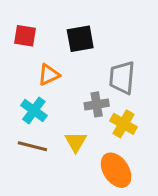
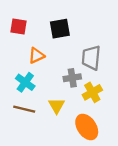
yellow cross: (124, 124) -> (92, 92), turned 30

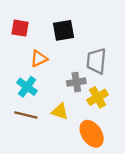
yellow triangle: (57, 106) -> (60, 111), turned -42

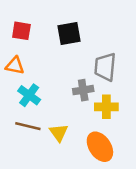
orange triangle: (39, 59) -> (15, 66), moved, turned 36
yellow cross: (98, 97) -> (106, 107), turned 30
yellow triangle: (60, 111) -> (59, 133), moved, turned 36

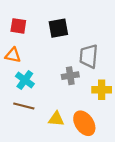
yellow cross: (106, 107) -> (102, 90), moved
yellow triangle: (59, 133) -> (56, 119), moved, turned -49

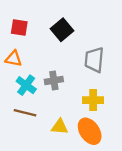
black square: (58, 28) -> (62, 30), turned -30
gray cross: (70, 76) -> (54, 80), moved
yellow cross: (102, 90) -> (93, 100), moved

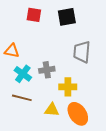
red square: (19, 27) -> (34, 15), moved
black square: (62, 30) -> (67, 17), moved, turned 30
yellow cross: (93, 100) -> (68, 87), moved

